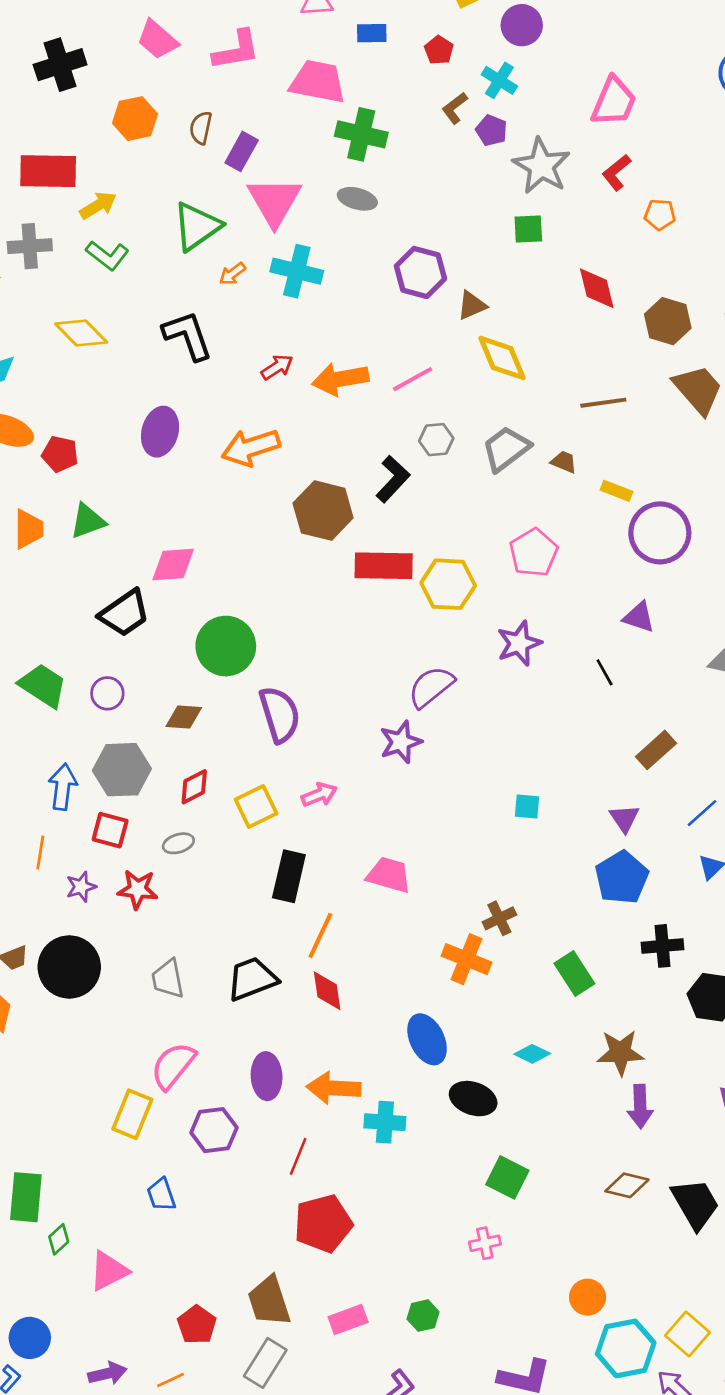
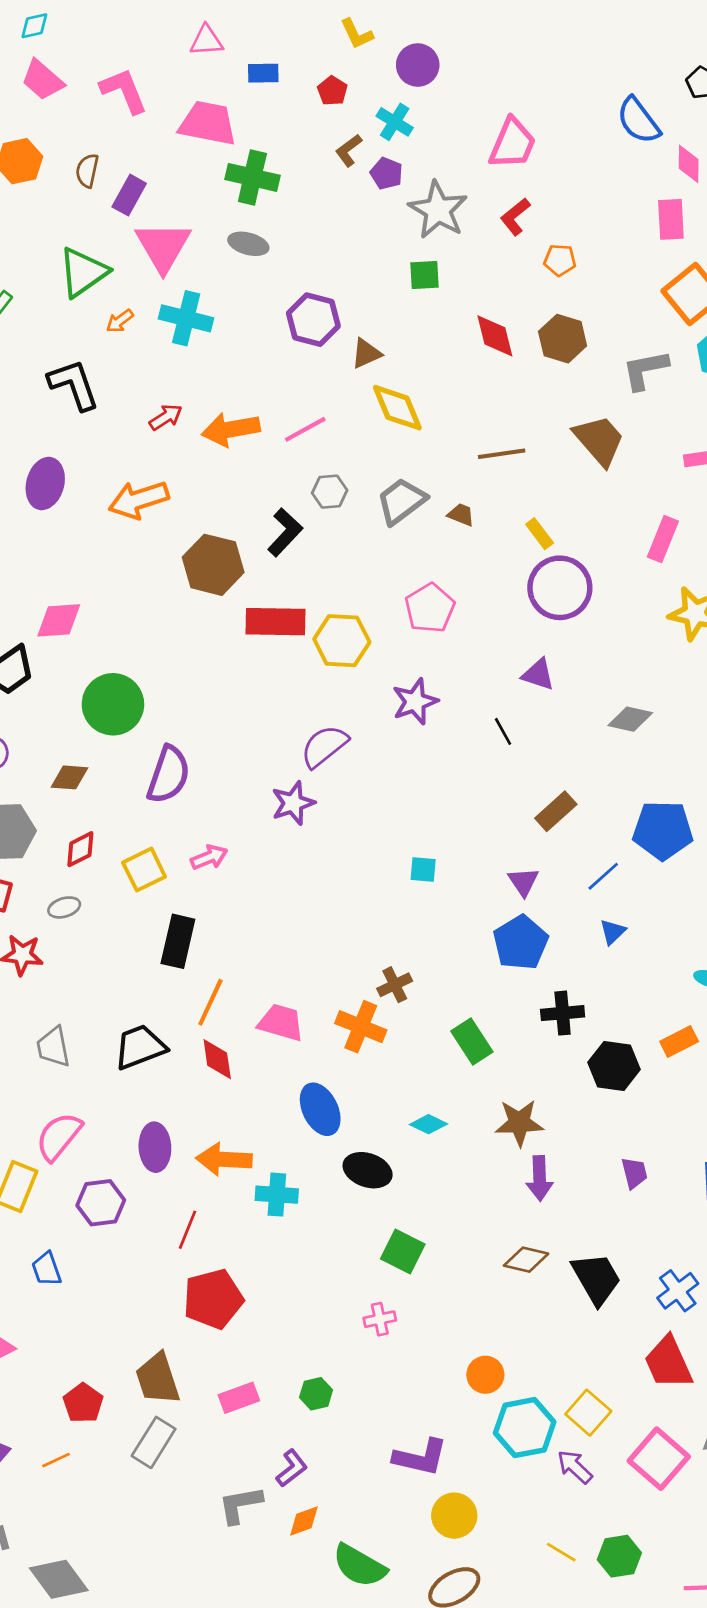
pink L-shape: (236, 50) -> (124, 91), turned -102
brown hexagon: (668, 321) -> (563, 339), moved
yellow rectangle: (616, 491) -> (540, 534), moved, turned 32
purple semicircle: (280, 714) -> (168, 775), turned 36
pink trapezoid: (389, 875) -> (281, 1023), moved

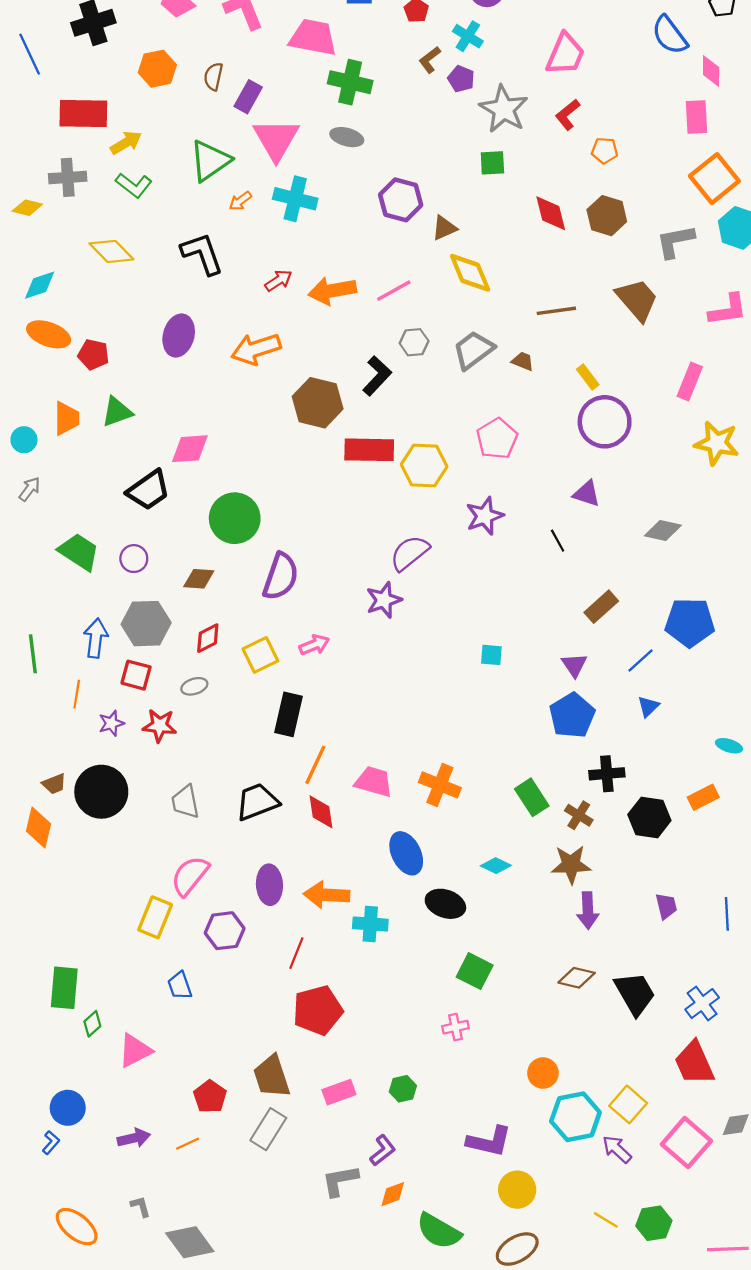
brown cross: (395, 985) -> (579, 815), moved, turned -32

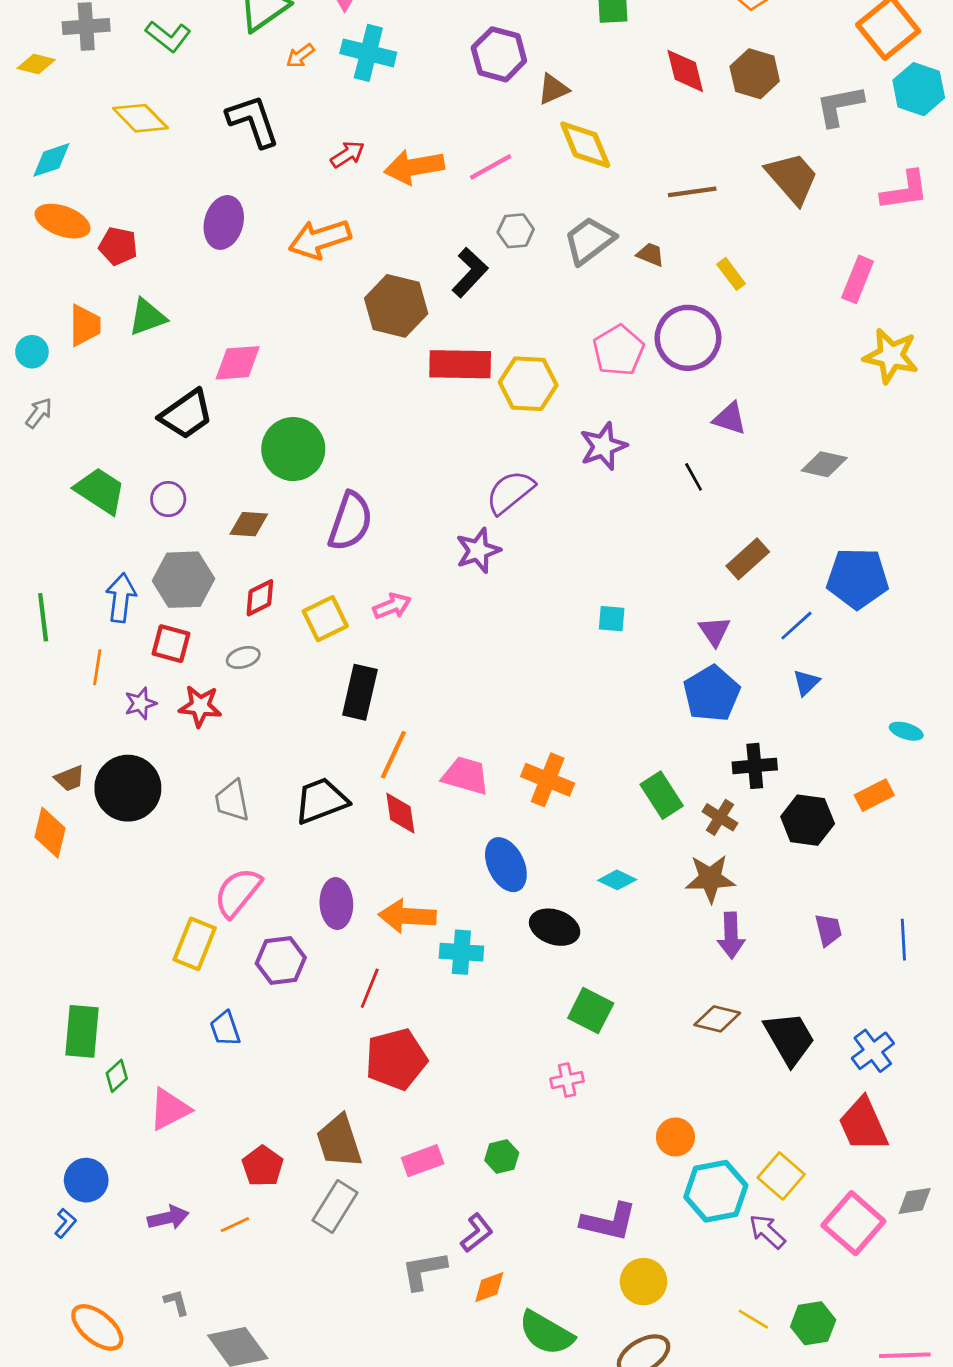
purple circle: (605, 422) -> (688, 338), moved

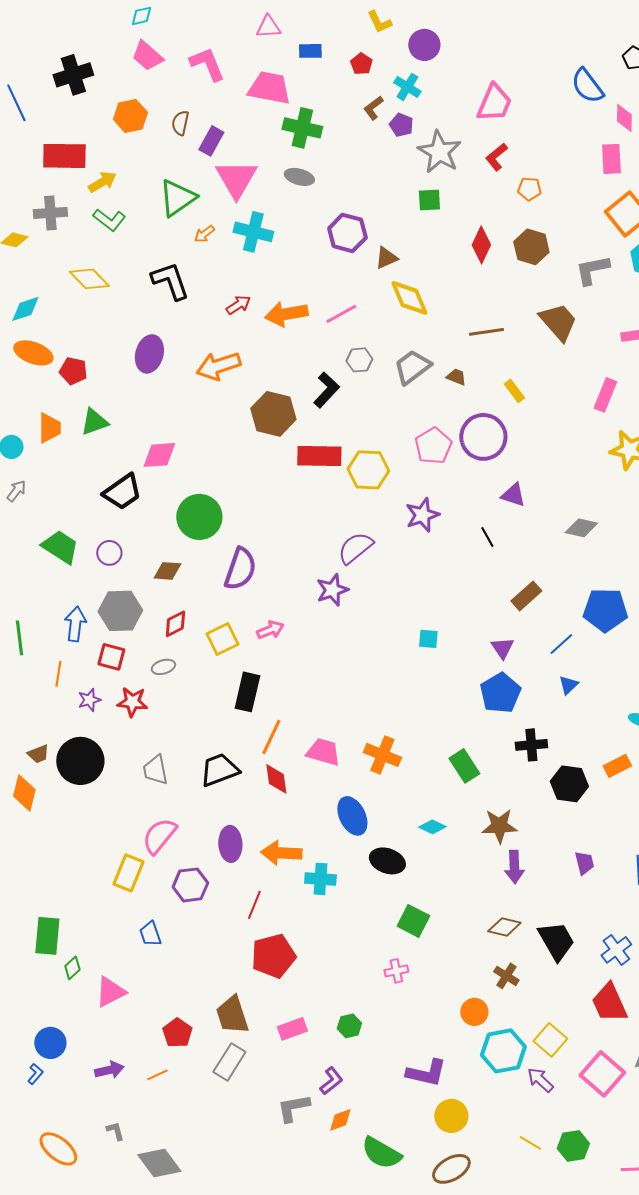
red diamond: (685, 71) -> (481, 245), turned 39
brown cross: (720, 817) -> (506, 976), moved

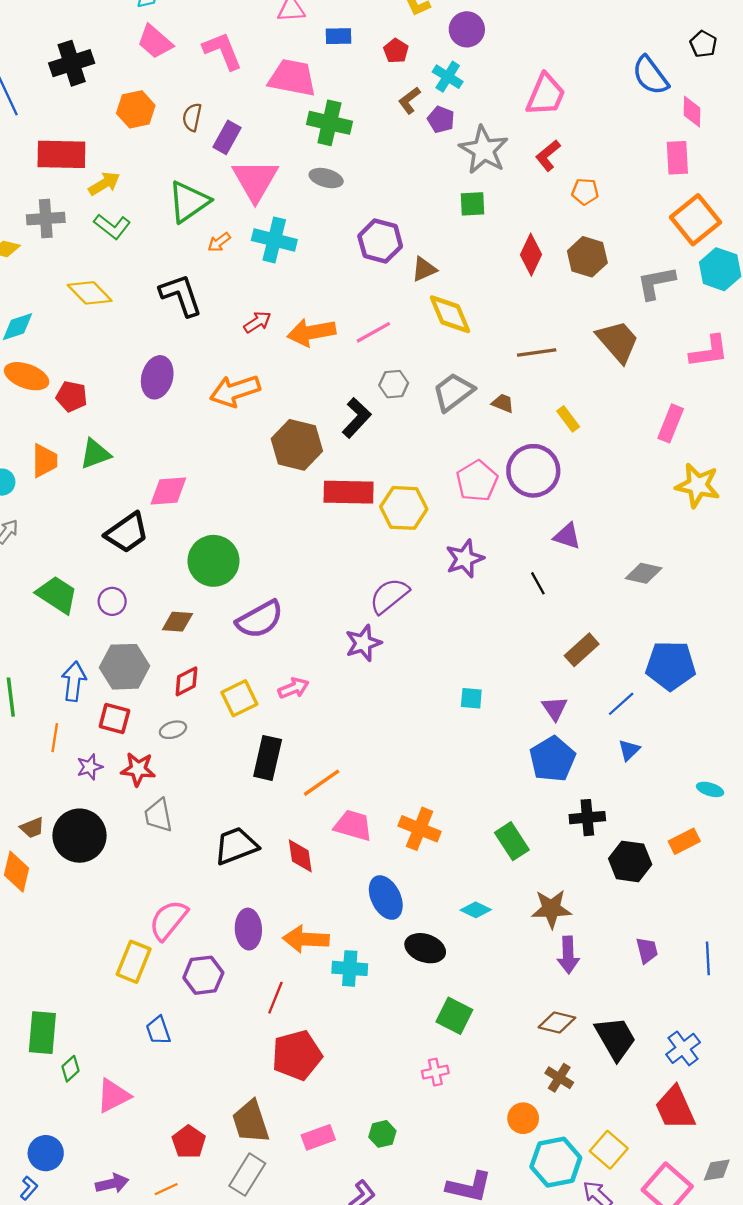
purple semicircle: (240, 569) -> (260, 619), turned 42
orange line: (271, 737) -> (322, 783), moved, turned 30
gray trapezoid: (155, 770) -> (158, 815), moved

